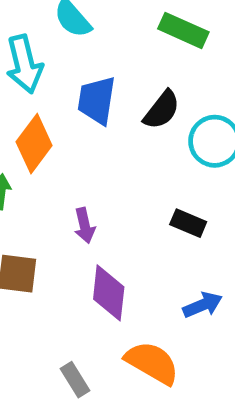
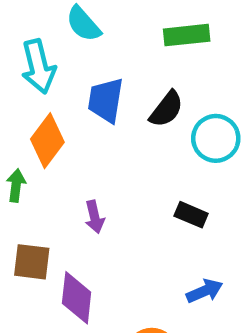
green rectangle: (183, 30) -> (187, 35), turned -30
purple diamond: (109, 293) -> (77, 298), moved

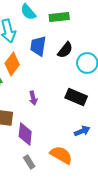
green rectangle: (187, 35) -> (59, 17), moved
black rectangle: (191, 215) -> (76, 97), size x1.5

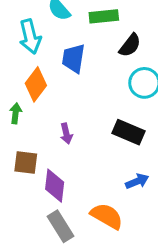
black semicircle: (65, 50) -> (130, 45), moved
gray rectangle: (29, 162) -> (60, 226), size x1.5

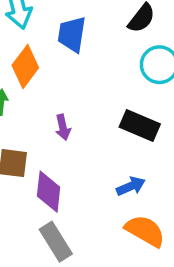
blue arrow: (137, 181) -> (131, 186), moved
orange semicircle: (107, 216) -> (145, 231), moved

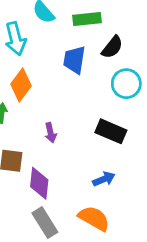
blue trapezoid: (72, 34) -> (74, 60), moved
orange semicircle: (145, 231) -> (94, 218), moved

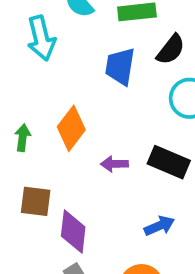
orange diamond: (21, 85) -> (71, 128), moved
purple arrow: (51, 133) -> (114, 164), moved, turned 102

